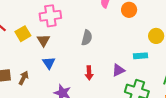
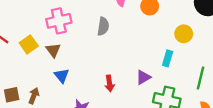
gray semicircle: (87, 38) -> (103, 26), moved
cyan rectangle: (141, 56) -> (168, 58), turned -64

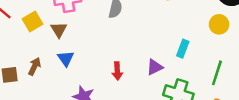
yellow circle: (184, 34) -> (219, 24), moved
brown arrow: (34, 96) -> (34, 66), moved

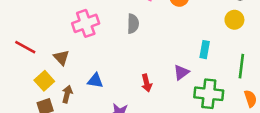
yellow square: (33, 22) -> (44, 81), moved
brown triangle: (59, 30) -> (61, 57), moved
blue triangle: (66, 58) -> (95, 81), turned -35

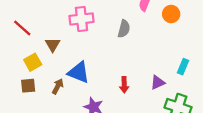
blue triangle: (95, 81) -> (79, 72), size x1.5
brown arrow: (67, 94) -> (58, 86), moved

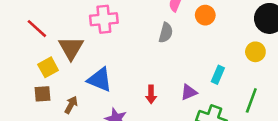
gray semicircle: (124, 29) -> (166, 33), moved
brown triangle: (53, 45) -> (71, 48), size x1.5
brown arrow: (58, 86) -> (71, 105), moved

